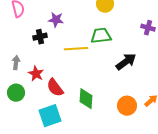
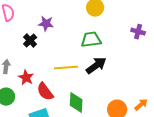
black cross: (40, 37) -> (30, 41), turned -32
yellow line: (76, 49) -> (66, 68), moved
black arrow: (126, 62) -> (96, 66), moved

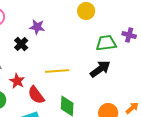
green trapezoid: (91, 40) -> (106, 43), moved
black arrow: (96, 66) -> (100, 69), moved

